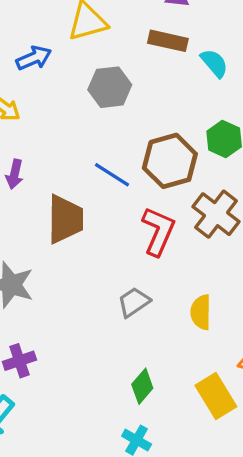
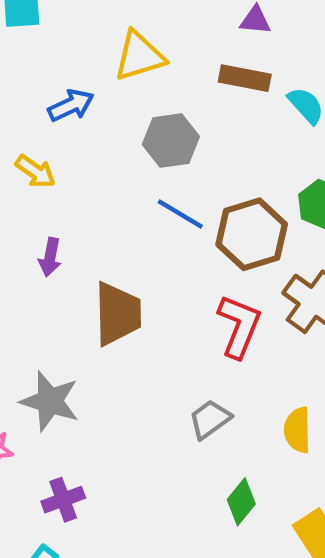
blue line: (112, 175) -> (180, 214), moved
green diamond: (142, 386) -> (241, 502), moved

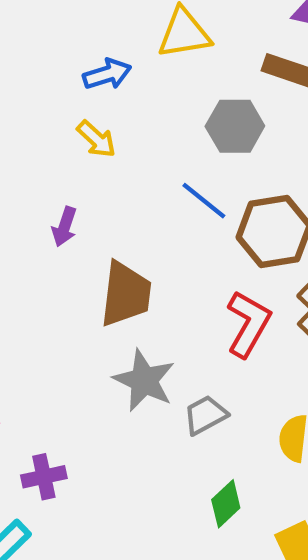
gray hexagon: (171, 141) -> (235, 126), moved
yellow arrow: (35, 171) -> (96, 139), moved
gray star: (50, 401) -> (144, 380), moved

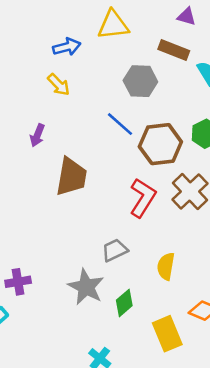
gray star: (144, 380) -> (86, 287), moved

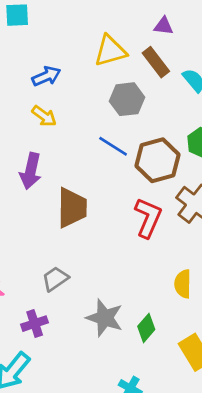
yellow triangle: (113, 25) -> (110, 51), moved
brown rectangle: (174, 50) -> (156, 62), turned 40
purple arrow: (37, 135) -> (31, 171), size x1.5
gray trapezoid: (115, 250) -> (55, 279), moved

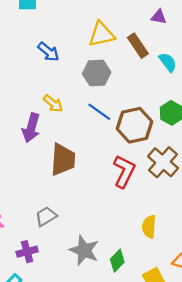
purple triangle: (164, 26) -> (159, 17), moved
blue arrow: (46, 76) -> (48, 52), turned 60
gray hexagon: (127, 99) -> (97, 73), moved
yellow arrow: (44, 116) -> (53, 103), moved

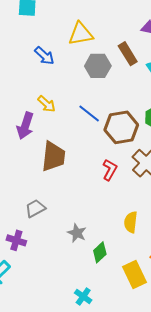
yellow triangle: (101, 34) -> (81, 34), moved
gray hexagon: (97, 73) -> (98, 66), moved
red L-shape: (124, 171) -> (110, 170), size x0.7
gray star: (84, 250) -> (77, 233), moved, size x0.7
purple cross: (27, 252) -> (16, 240), turned 30

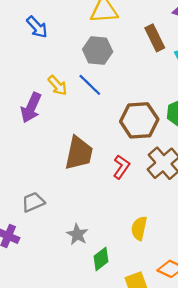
blue arrow: (44, 56) -> (37, 27), moved
gray hexagon: (98, 66) -> (98, 51), moved
blue line: (89, 113) -> (90, 85), moved
brown trapezoid: (53, 156) -> (79, 153), moved

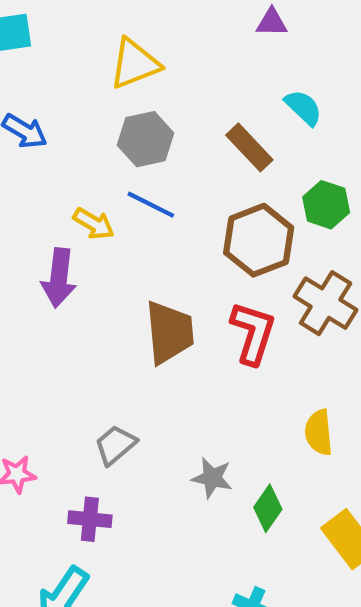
brown rectangle: (155, 38) -> (249, 147), moved
red L-shape: (121, 167) -> (253, 333), size x1.4

